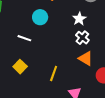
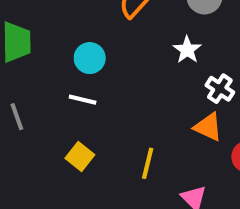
cyan circle: (40, 17) -> (90, 58), moved
white cross: (82, 38) -> (220, 89), moved

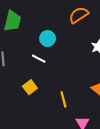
yellow line: (148, 163) -> (63, 99), turned -42

